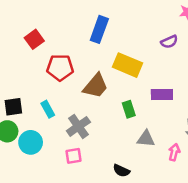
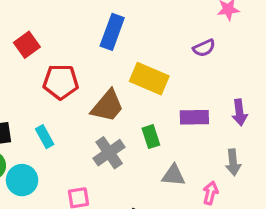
gray cross: (78, 126) -> (109, 153), moved

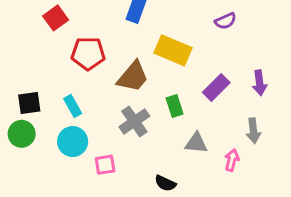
purple rectangle: (194, 117) -> (216, 87), turned -44
cyan circle: (22, 180) -> (73, 142), moved

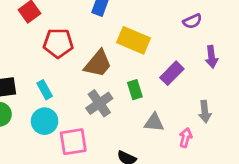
purple semicircle: (226, 21) -> (192, 21), moved
purple arrow: (260, 83) -> (212, 57), moved
pink square: (105, 165) -> (73, 142), size x1.5

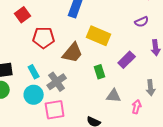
gray cross: (99, 103) -> (57, 82), moved

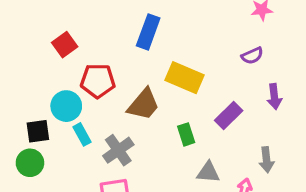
cyan circle: (34, 95) -> (66, 106), moved

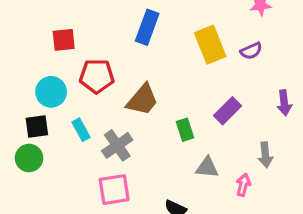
red square: (65, 45) -> (64, 40), turned 30
yellow rectangle: (184, 78) -> (210, 45), moved, turned 45
purple arrow: (274, 97) -> (284, 103), moved
cyan circle: (66, 106) -> (51, 92), moved

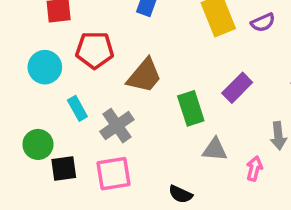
black square: (37, 127) -> (64, 168), moved
green rectangle: (185, 130) -> (191, 108), size x1.4
green circle: (29, 158) -> (38, 144), moved

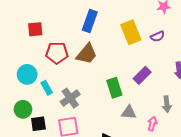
cyan circle: (45, 67) -> (27, 74), moved
brown trapezoid: (144, 76) -> (87, 54), moved

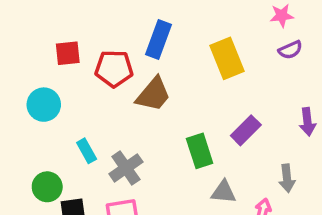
purple semicircle: (158, 36) -> (290, 50), moved
red pentagon: (57, 53) -> (114, 69), moved
cyan circle: (27, 74) -> (44, 105), moved

